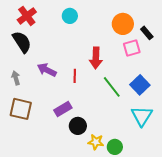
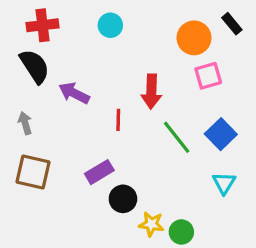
red cross: (27, 16) -> (42, 25), turned 30
black rectangle: (147, 33) -> (232, 24), moved
purple arrow: (47, 70) -> (74, 93), moved
cyan triangle: (142, 116) -> (224, 183), size x0.7

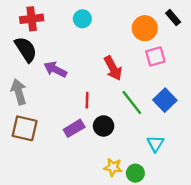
red arrow: (151, 92) -> (113, 68), turned -30
red line: (118, 120) -> (87, 100), moved
gray arrow: (25, 123) -> (19, 92), size x1.5
cyan triangle: (224, 183) -> (155, 144), moved
black circle: (123, 199) -> (104, 126), moved

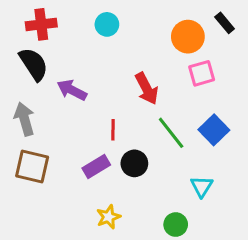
yellow star: (113, 167) -> (108, 217), moved, turned -30

